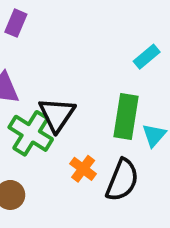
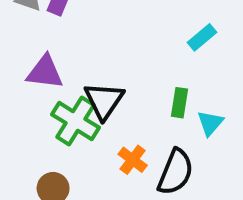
green rectangle: (126, 116) -> (180, 103), size x0.6

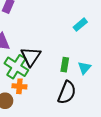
green rectangle: (180, 103) -> (65, 65), moved
orange cross: (133, 160) -> (19, 86), moved, turned -32

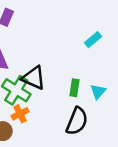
black triangle: (31, 56) -> (34, 78), turned -40
orange cross: (19, 86) -> (20, 114), turned -32

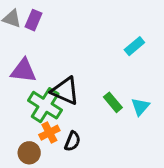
green rectangle: (74, 88) -> (113, 102), turned -49
black semicircle: (77, 121) -> (72, 141), moved, size x0.6

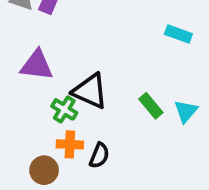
cyan rectangle: (134, 46) -> (178, 34), turned 60
green cross: (45, 105) -> (64, 109), size x0.6
orange cross: (49, 133) -> (70, 144), turned 30

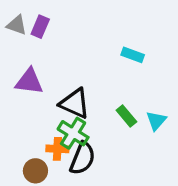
cyan rectangle: (178, 34) -> (133, 55), moved
green cross: (64, 109) -> (73, 133), moved, size x1.4
black semicircle: (99, 155) -> (82, 158), size x1.5

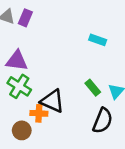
black triangle: (75, 103) -> (52, 101), moved
green cross: (73, 133) -> (19, 86), moved
black semicircle: (82, 158) -> (103, 121), moved

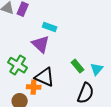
cyan rectangle: (98, 40) -> (50, 27), moved
purple triangle: (17, 61) -> (41, 44), moved, turned 36

